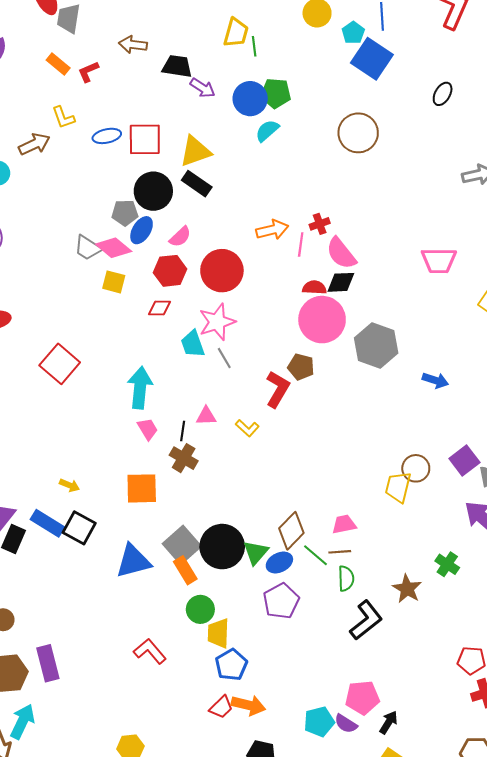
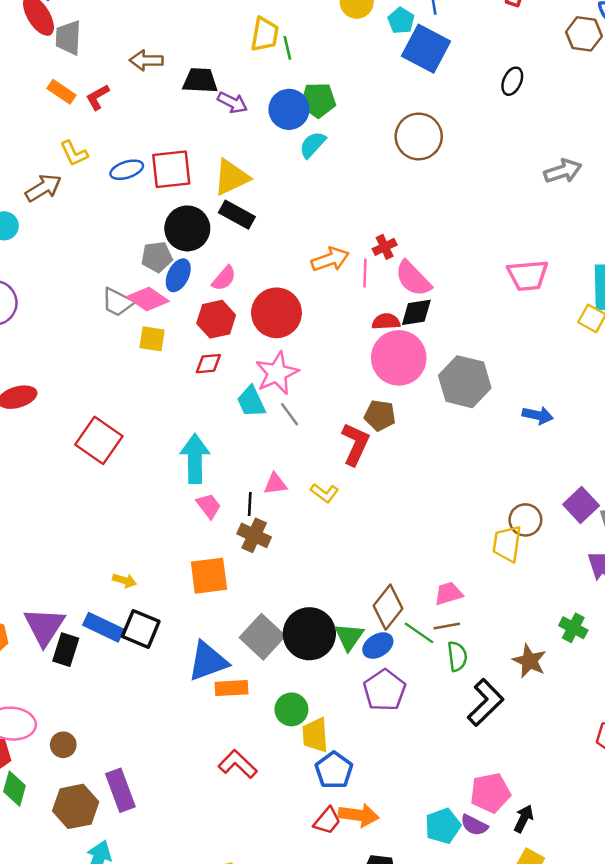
orange rectangle: (185, 570) -> (231, 688), moved, turned -56

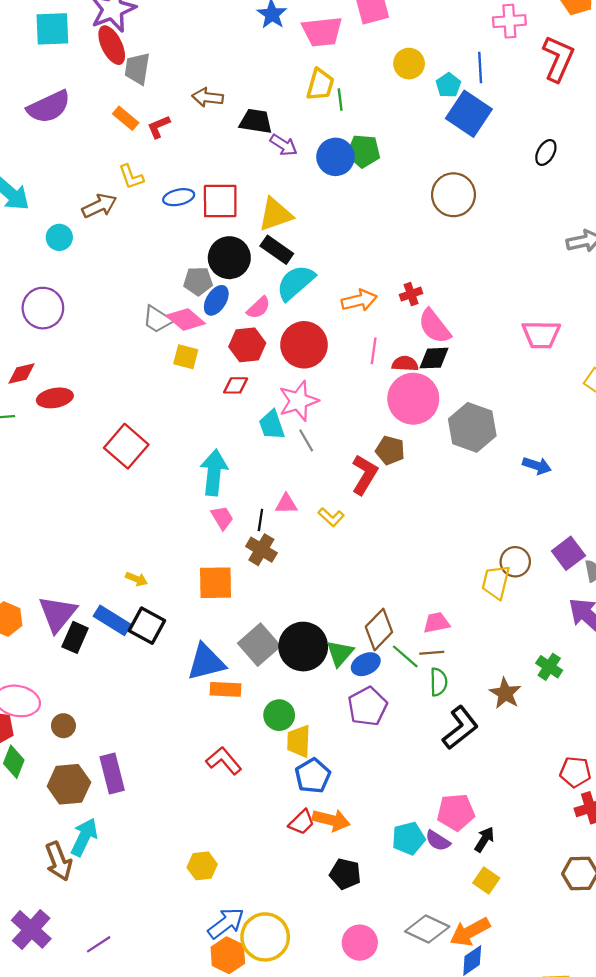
cyan semicircle: (313, 145) -> (296, 283), moved, size x1.5
pink line: (365, 273) -> (374, 351), moved

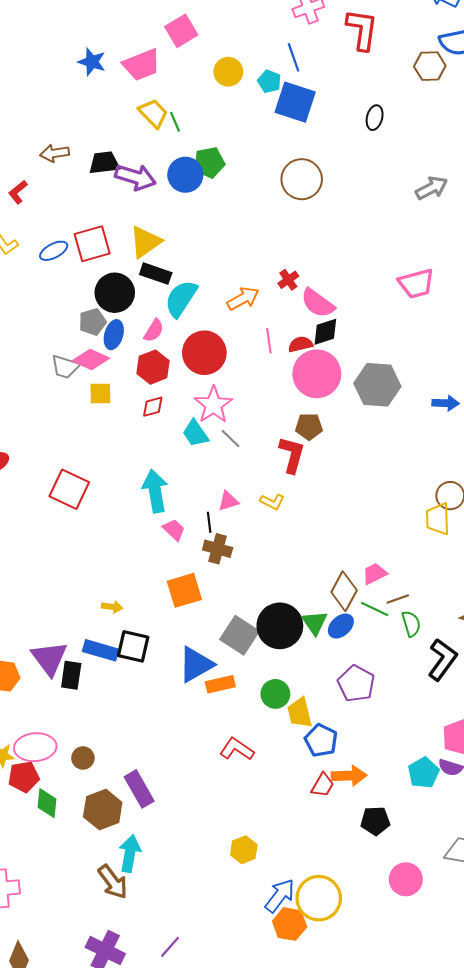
yellow trapezoid: (320, 85) -> (153, 113), turned -44
purple arrow: (284, 145) -> (135, 177), size x1.5
pink trapezoid: (436, 623) -> (375, 574), moved
purple pentagon: (368, 706) -> (356, 684), moved

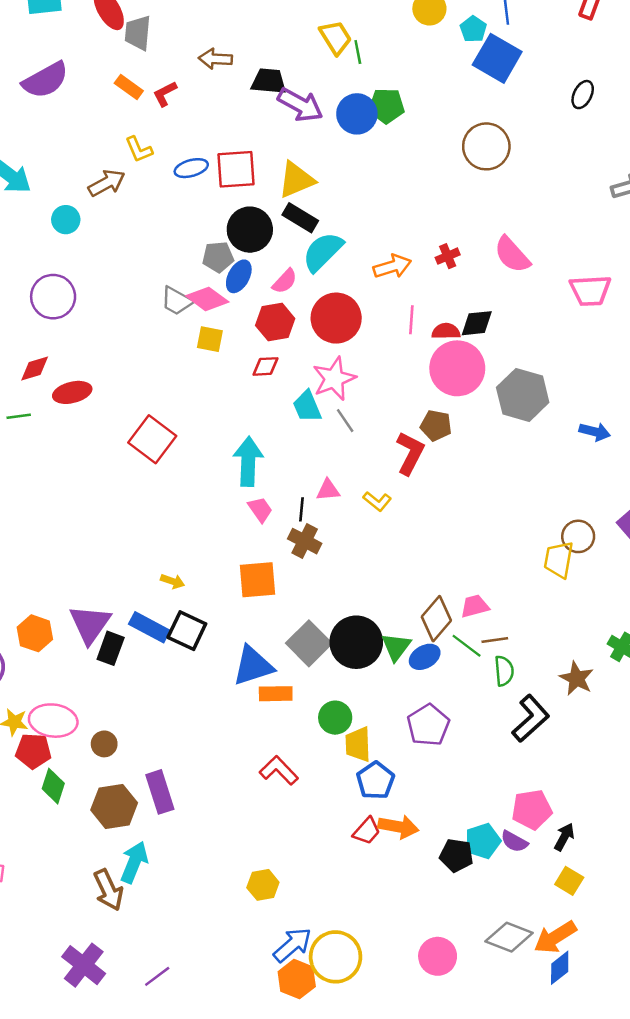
pink semicircle: (318, 303) -> (512, 255), moved
black pentagon: (375, 821) -> (456, 855), moved

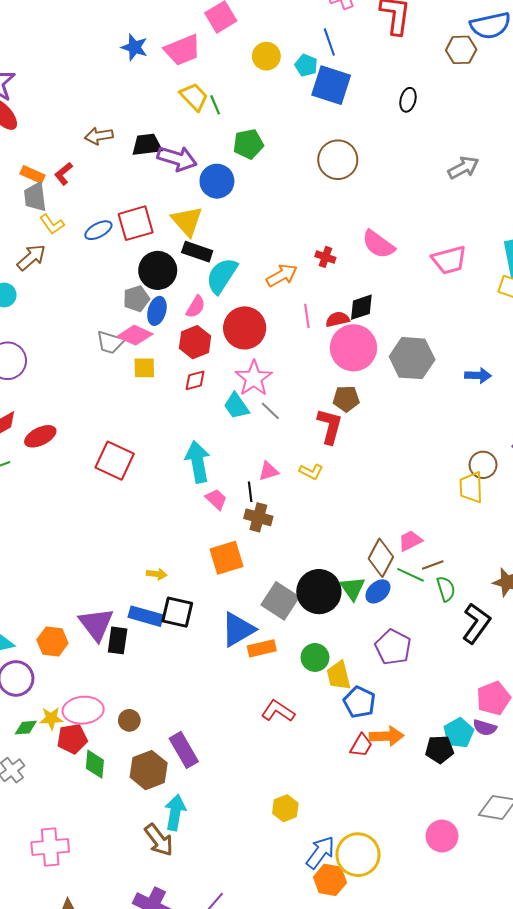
gray trapezoid: (138, 33) -> (35, 197), moved
blue circle: (357, 114) -> (217, 181), moved
yellow triangle: (296, 180) -> (187, 221), turned -36
red cross: (448, 256) -> (325, 257), turned -36

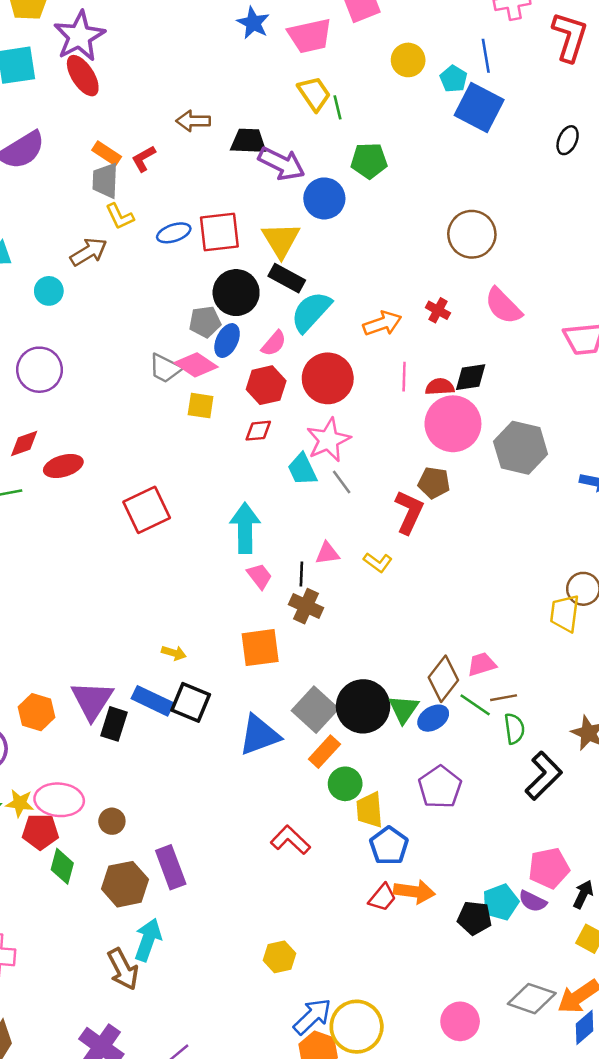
brown circle: (338, 160) -> (472, 234), moved
red square: (115, 461) -> (147, 510), turned 30
orange rectangle: (262, 648) -> (324, 752), moved, turned -44

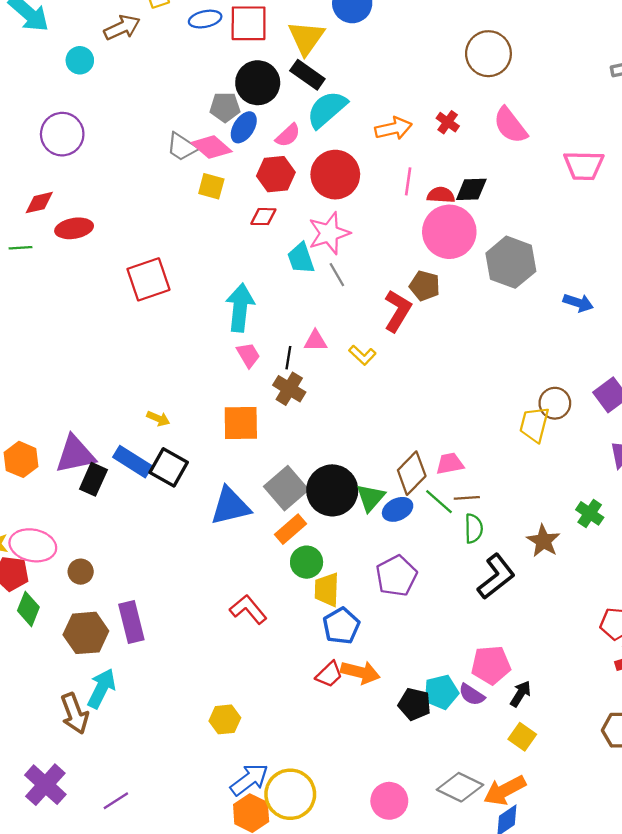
purple triangle: (92, 700) -> (75, 454), turned 39

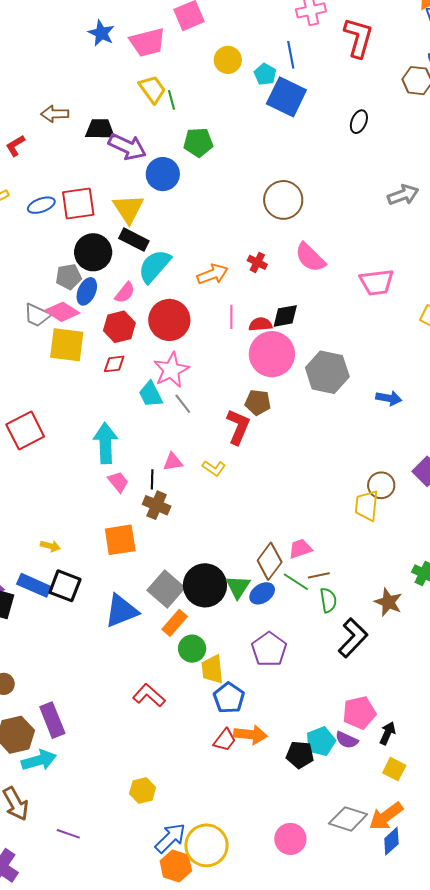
yellow square: (211, 186) -> (67, 345), size x1.6
cyan arrow: (102, 688) -> (39, 760), moved, turned 56
purple line: (116, 801) -> (68, 834), moved, turned 60

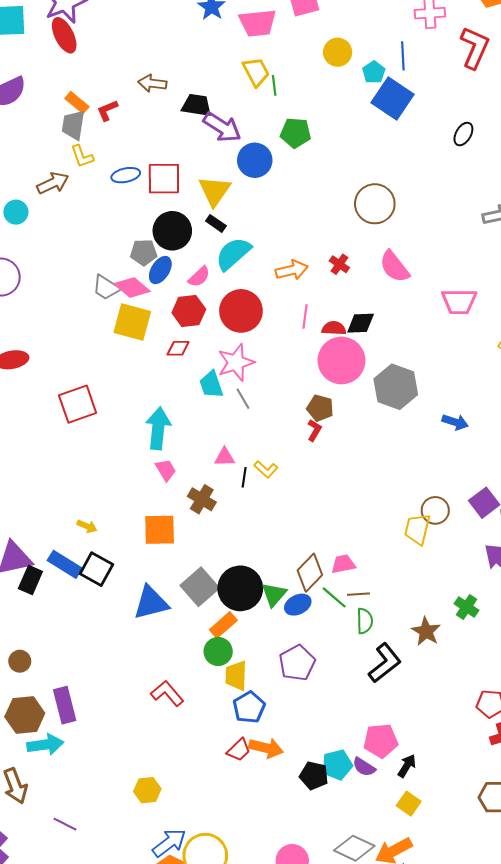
black rectangle: (134, 240) -> (216, 223), size x0.7
red L-shape: (238, 427) -> (314, 430), moved, size x0.6
black line: (152, 479) -> (244, 477), moved
orange rectangle: (175, 623) -> (223, 625), moved

